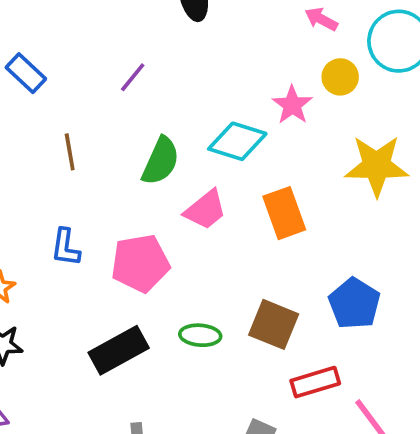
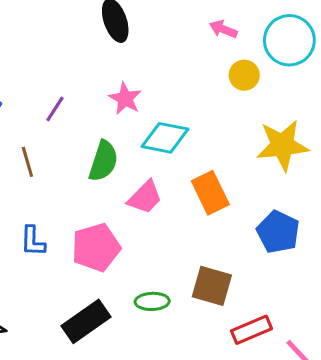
purple line: (133, 77) -> (55, 109), moved
pink star: (292, 105) -> (125, 99), moved
blue pentagon: (354, 304) -> (278, 232), moved

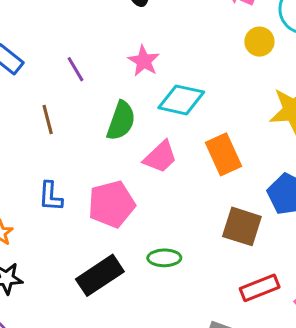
purple line: (55, 109) -> (76, 69), turned -65
brown square: (212, 286) -> (242, 226), moved

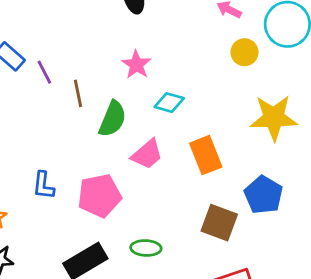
purple line: (76, 69) -> (44, 72), moved
cyan diamond: (181, 100) -> (169, 103), size x0.7
brown line: (48, 120) -> (78, 93), moved

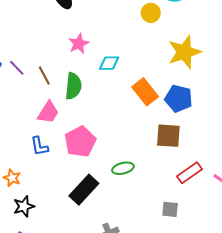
pink star: (136, 65) -> (79, 44), turned 30
pink trapezoid: (147, 154) -> (48, 112), moved
blue pentagon: (264, 195) -> (179, 99), moved

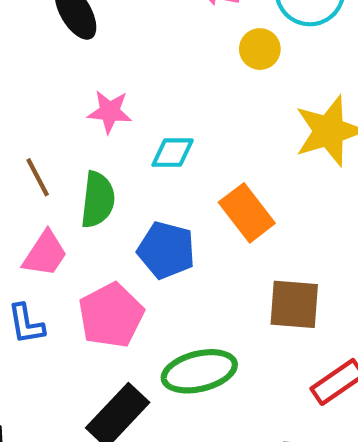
pink star: (79, 44) -> (110, 112), turned 30
blue pentagon: (179, 99) -> (166, 250), moved
green ellipse: (123, 168) -> (199, 371), size x1.6

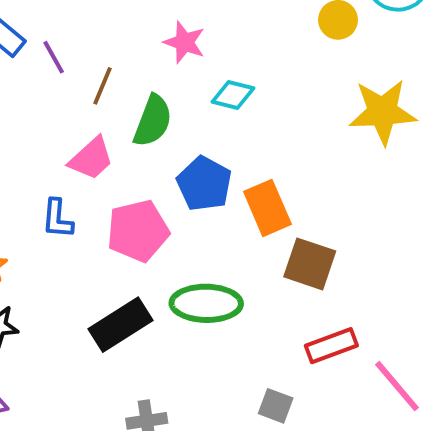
brown line: (38, 177) -> (102, 86), turned 36
orange rectangle: (247, 213) -> (267, 208), moved

